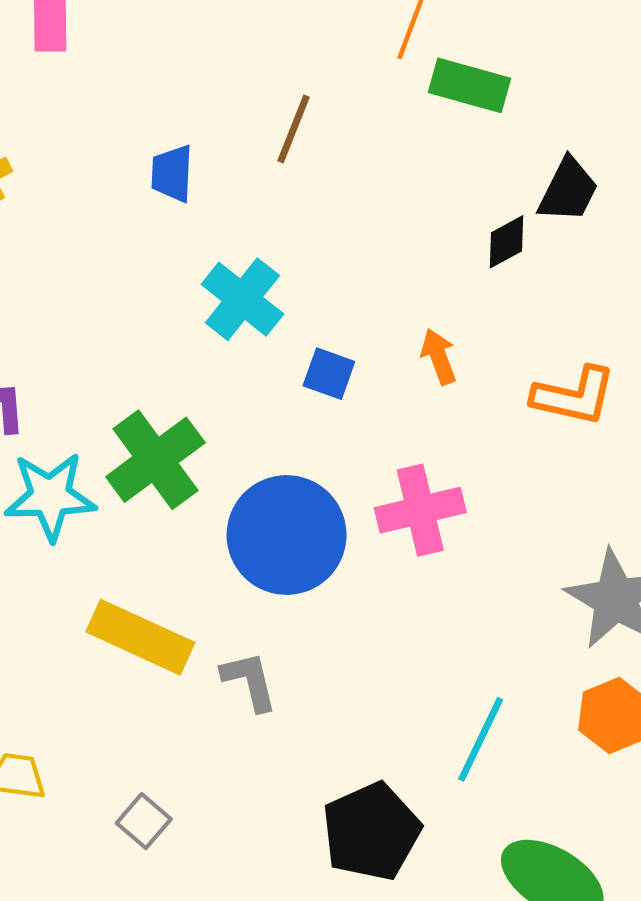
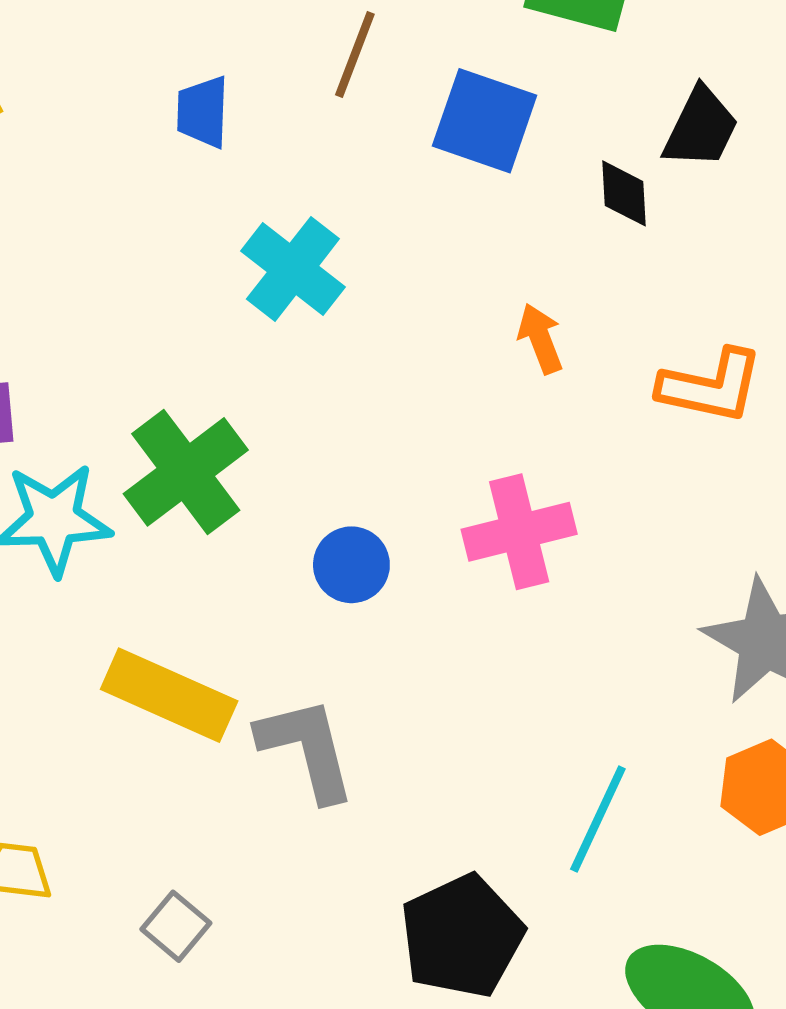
black diamond: (506, 242) -> (624, 193), turned -64
blue square: (329, 374) -> (485, 121), moved, size x1.6
blue circle: (287, 535) -> (351, 565), size x0.5
gray L-shape: (249, 681) -> (307, 749), size x1.4

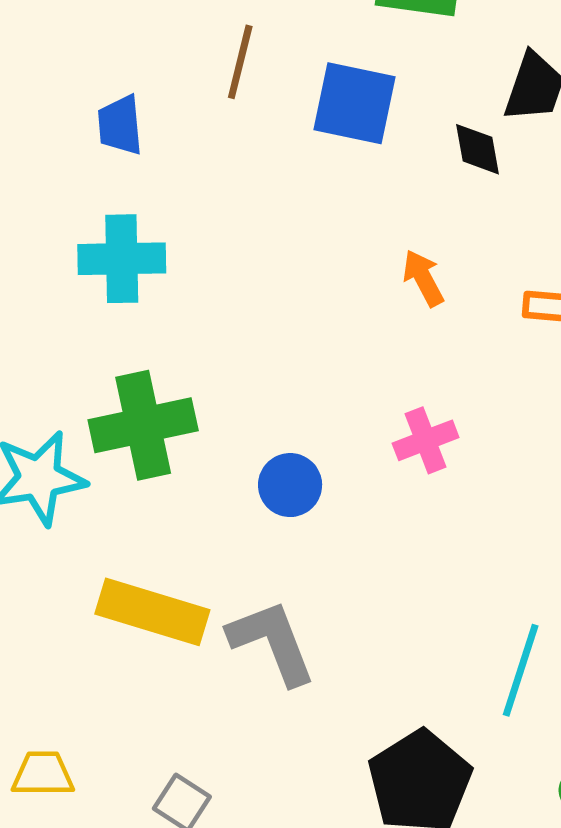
cyan cross: (293, 269) -> (122, 259), moved, turned -32
green cross: (186, 472) -> (143, 425), turned 32
pink cross: (519, 532) -> (426, 440), size x0.7

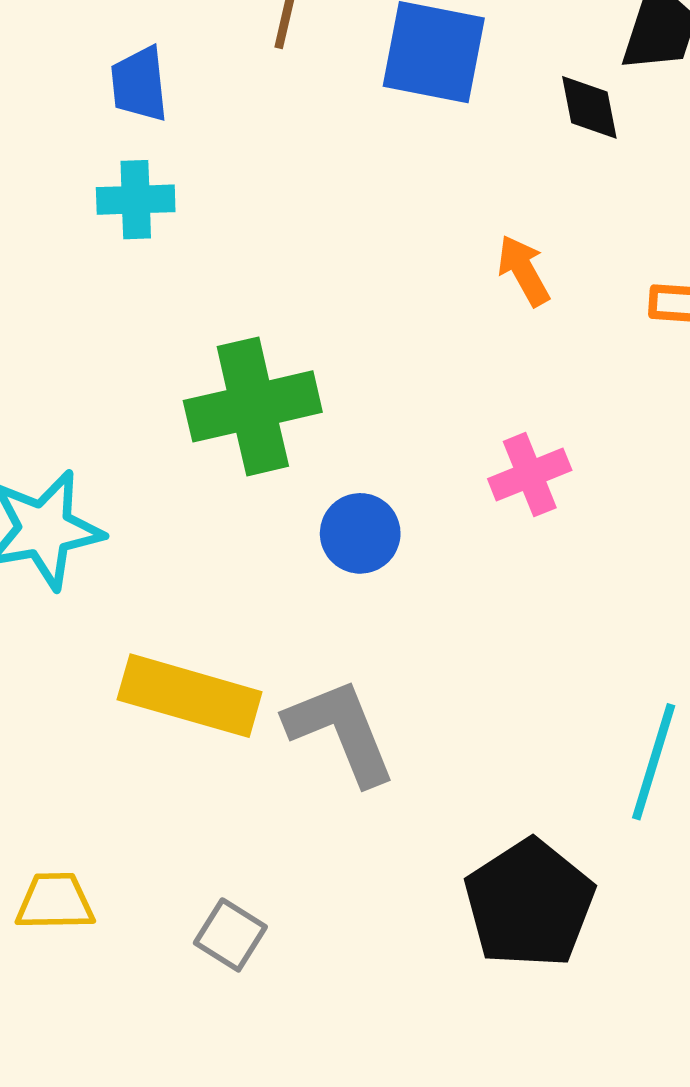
cyan cross: (122, 259) -> (136, 200), moved, size x0.7
green cross: (143, 425) -> (253, 406), moved

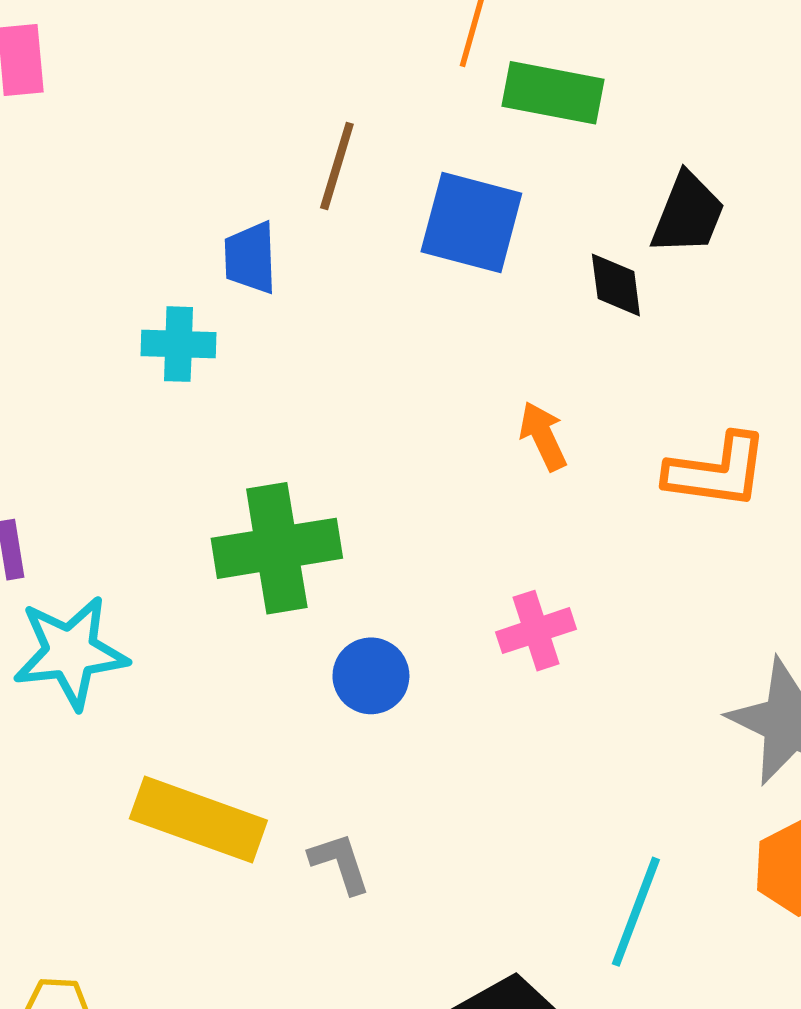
blue trapezoid: (139, 84) -> (250, 258), moved
gray L-shape: (341, 731) -> (340, 863), size x0.6

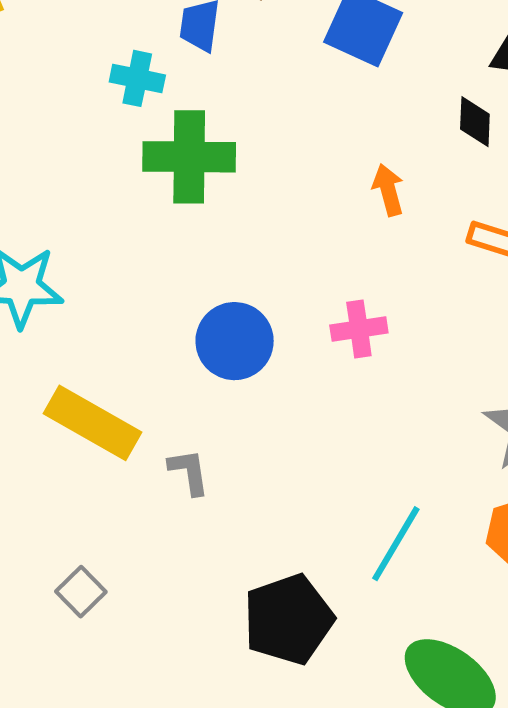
black diamond: (616, 285) -> (475, 122), moved
green cross: (277, 548) -> (189, 157), moved
blue circle: (371, 676) -> (235, 341), size x1.4

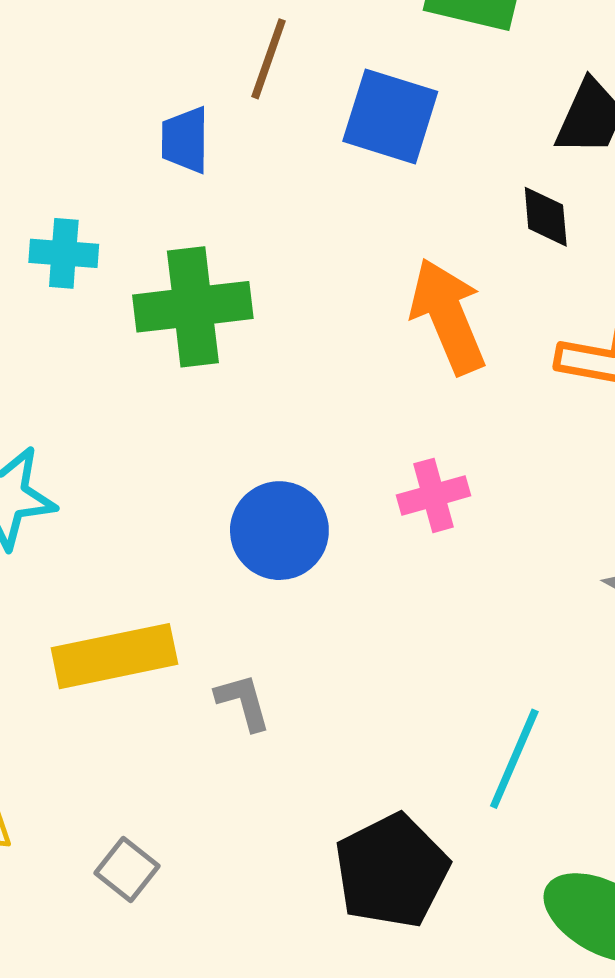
cyan cross: (137, 78) -> (64, 253), moved
orange arrow: (388, 190) -> (448, 316), size x1.8
yellow rectangle: (93, 423) -> (114, 656), turned -34

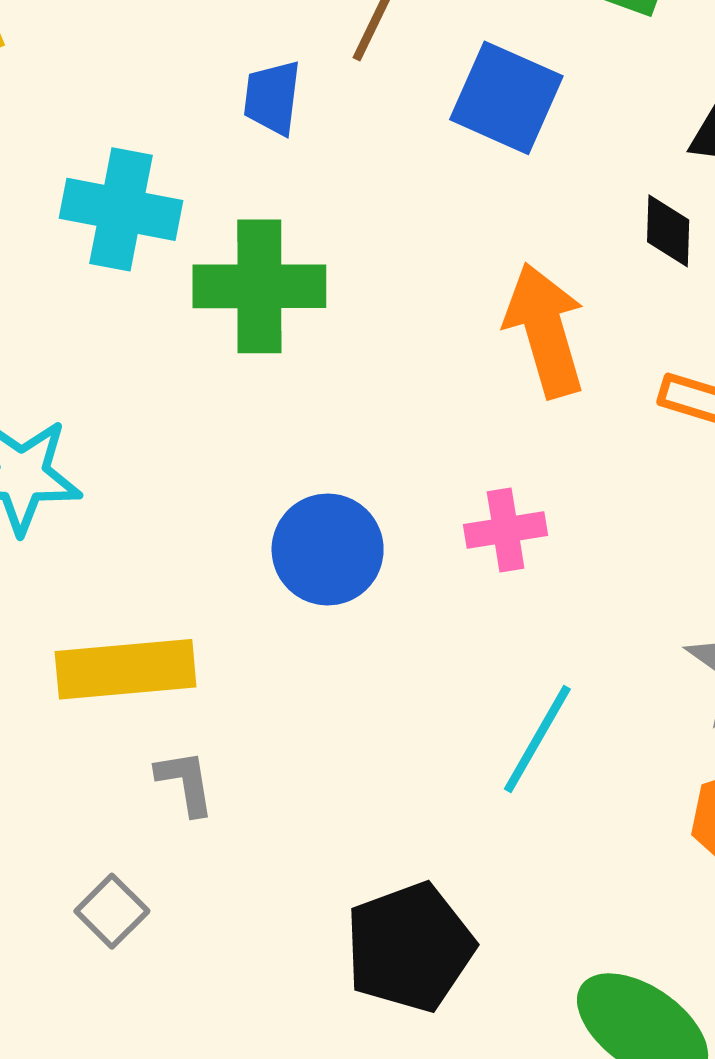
cyan cross: (64, 253) -> (121, 209), size x1.5
gray L-shape: (243, 702) -> (185, 783), moved
cyan line: (514, 759) -> (537, 739), moved

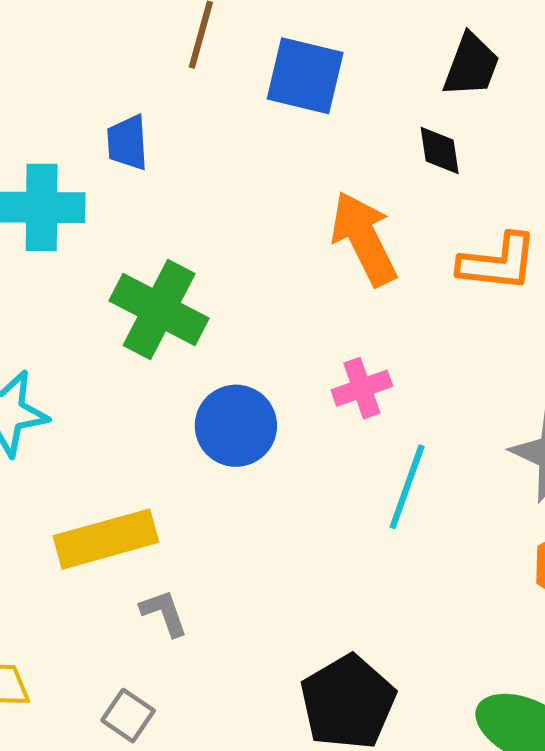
blue trapezoid: (272, 98) -> (127, 143), moved
green cross: (259, 286) -> (159, 309), moved, turned 38
cyan line: (537, 739) -> (407, 487), moved

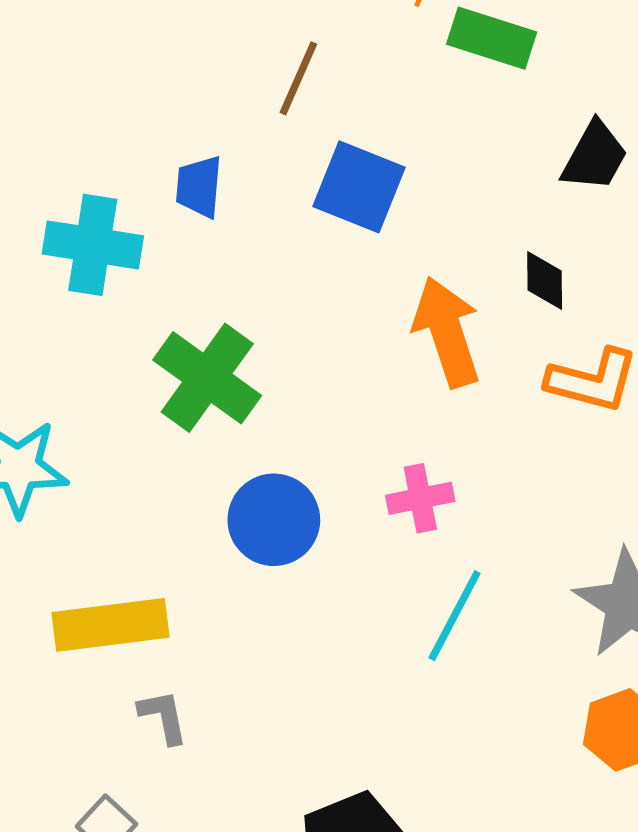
blue square: (305, 76) -> (359, 187), moved
black diamond: (440, 150) -> (545, 280), moved

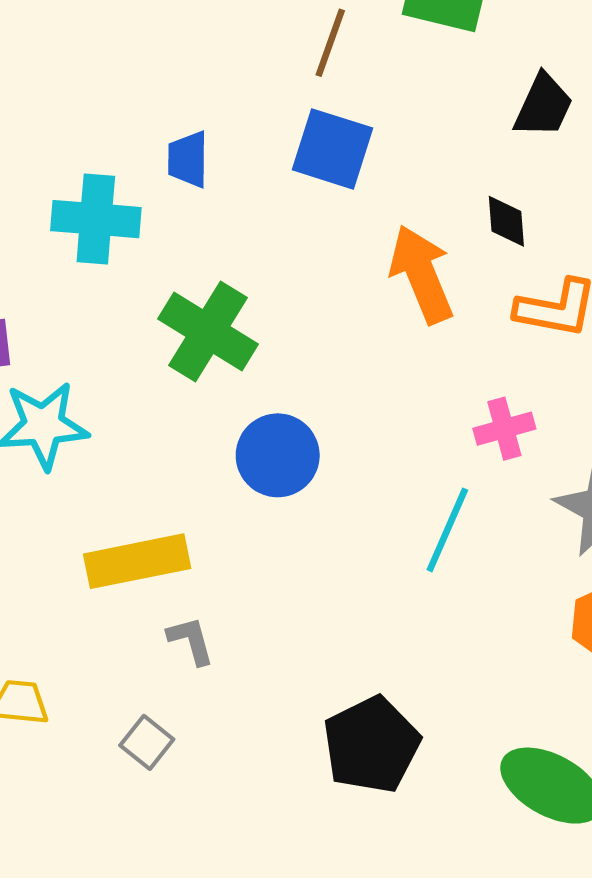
brown line: (298, 78) -> (330, 43), moved
pink cross: (420, 498) -> (504, 429), moved

